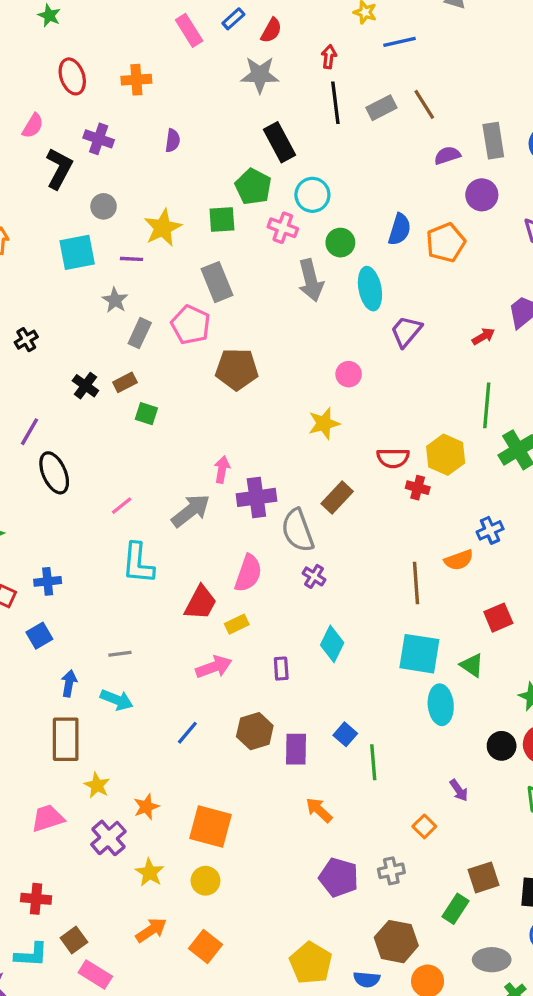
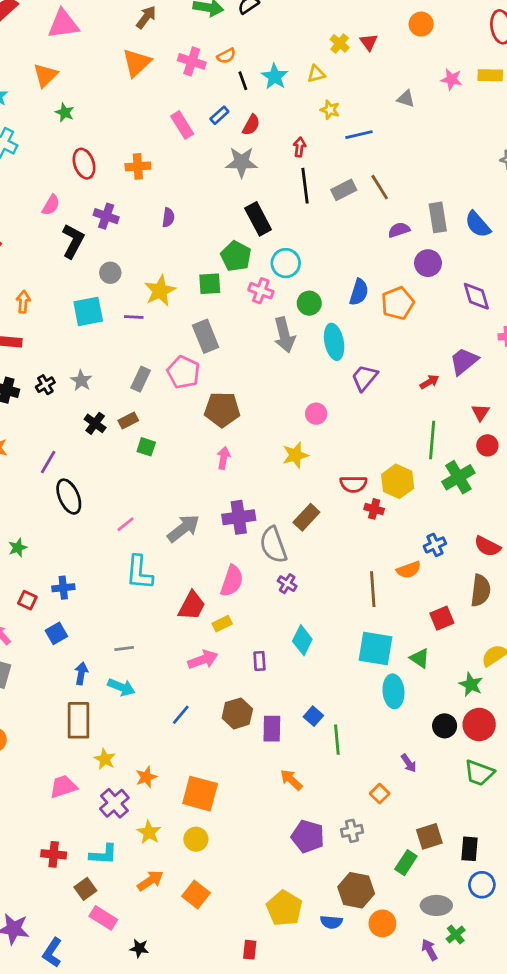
gray star: (115, 300) -> (81, 381), moved
pink arrow: (222, 470) -> (224, 458), moved
cyan L-shape: (31, 955) -> (103, 854), moved

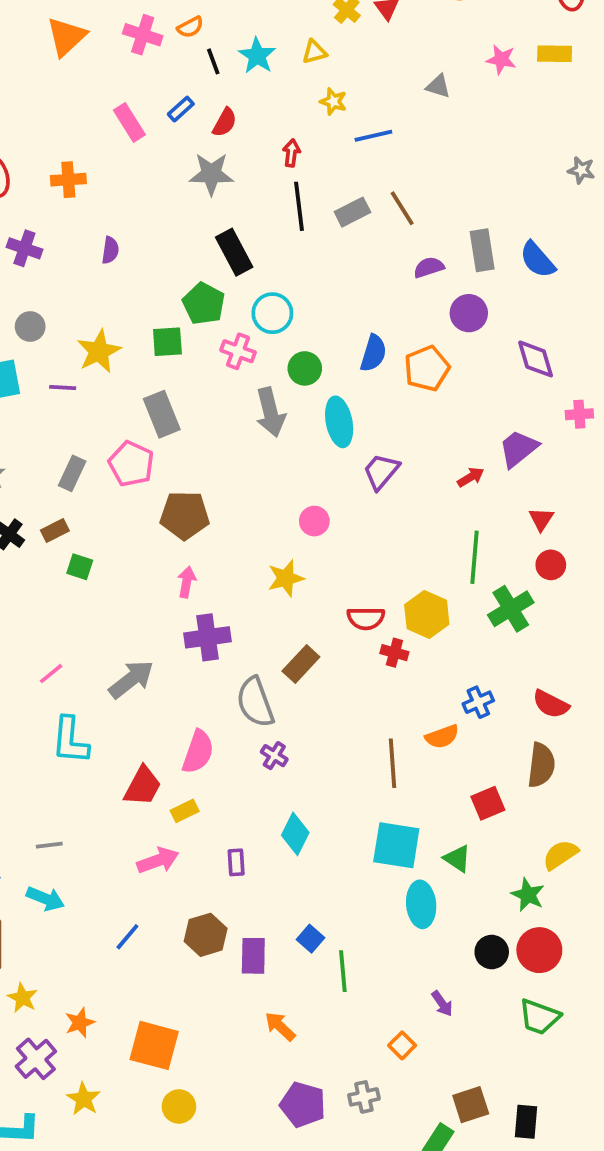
purple cross: (239, 517) -> (208, 637), moved
yellow circle: (196, 839) -> (179, 1106), moved

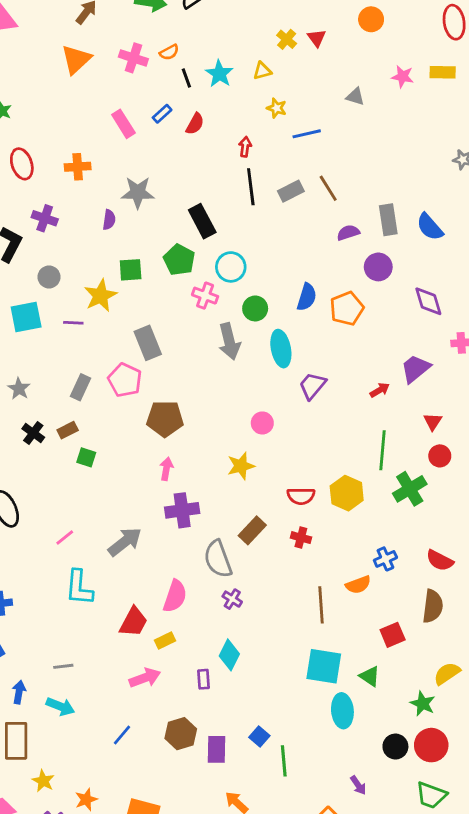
gray star: (211, 174) -> (138, 193), moved
green square: (167, 342) -> (131, 270), moved
red cross: (394, 653) -> (301, 538), moved
cyan diamond: (295, 834) -> (229, 655), moved

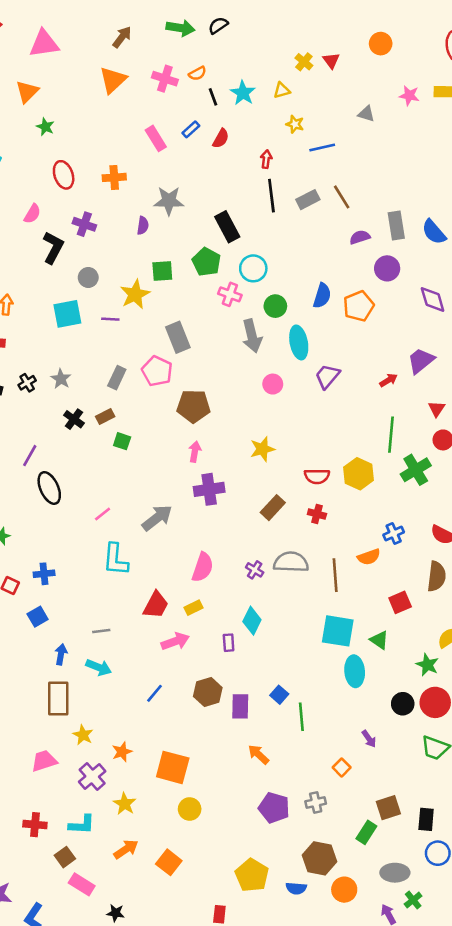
pink circle: (262, 423) -> (273, 384), moved
gray semicircle: (218, 559) -> (291, 562), moved, turned 112
red trapezoid: (133, 622) -> (156, 605), moved

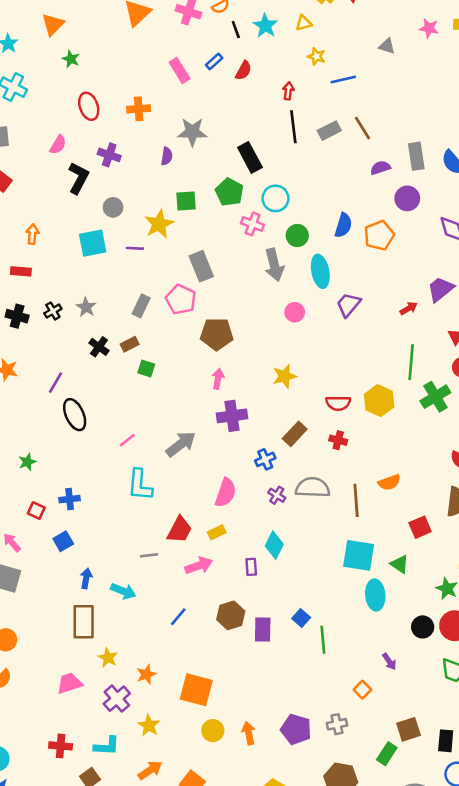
blue cross: (394, 533) -> (265, 459), moved
gray line: (101, 631) -> (149, 555), moved
orange arrow: (258, 754) -> (249, 733), moved, turned 35

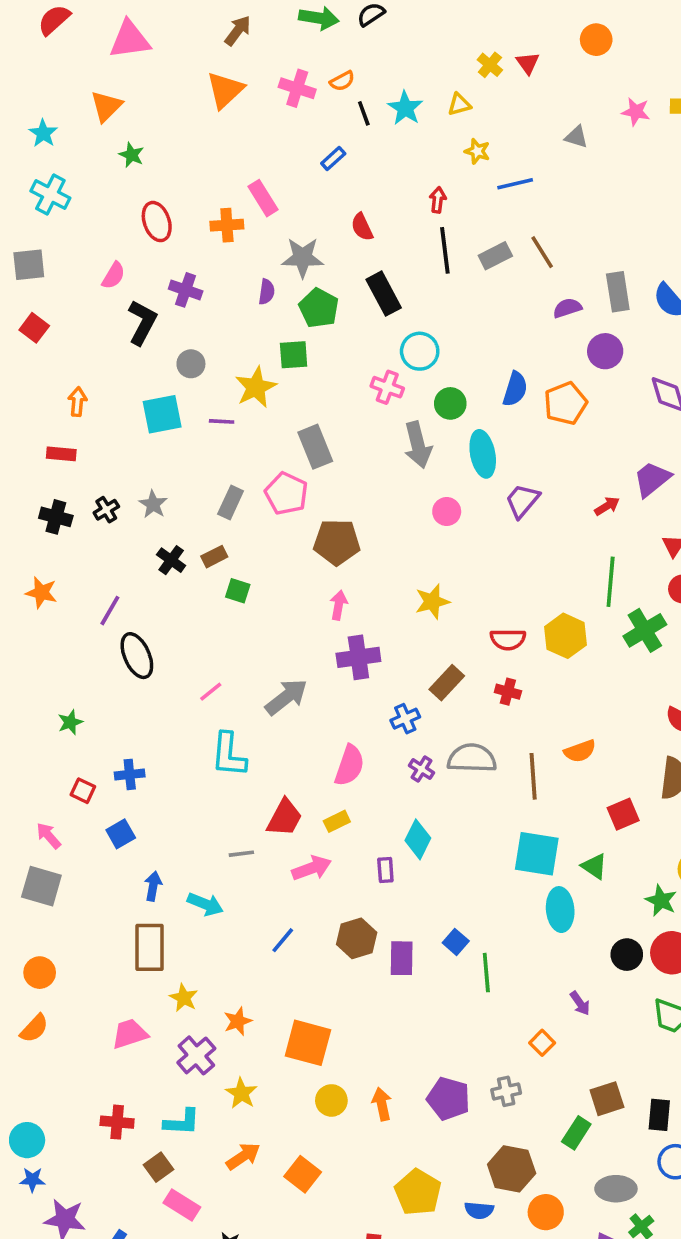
pink rectangle: (180, 70) -> (263, 198), moved
red semicircle: (244, 70) -> (362, 227), moved, turned 126
green pentagon: (229, 192) -> (319, 308), moved

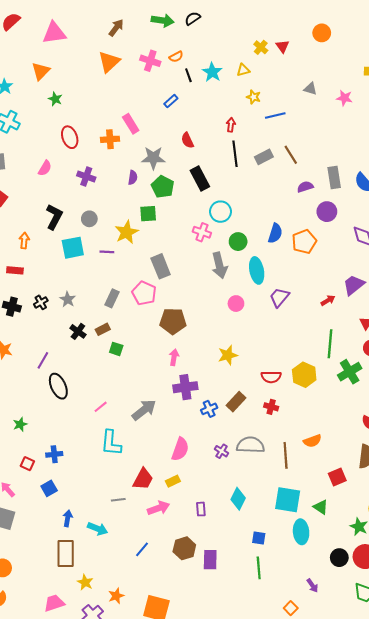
pink star: (636, 112) -> (344, 98), moved
black L-shape: (142, 322) -> (54, 217), moved
blue cross: (405, 719) -> (209, 409), moved
cyan diamond: (418, 839) -> (238, 499), moved
blue square: (456, 942) -> (259, 538), moved, turned -32

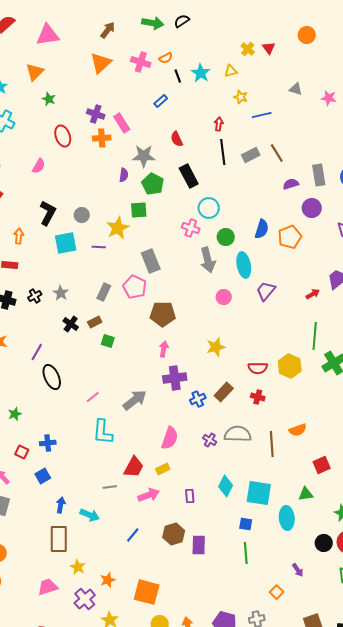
purple cross: (86, 176) -> (96, 114), moved
cyan square: (288, 500) -> (259, 493), moved
green triangle: (321, 507) -> (306, 494), turned -42

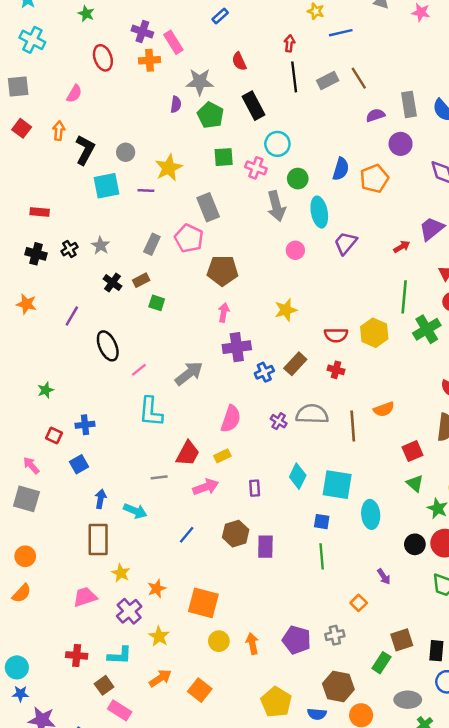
green square: (139, 210) -> (224, 157), moved
orange arrow: (19, 236) -> (59, 131), moved
black ellipse: (52, 377) -> (108, 346), moved
green triangle: (306, 494) -> (415, 483), moved, turned 49

